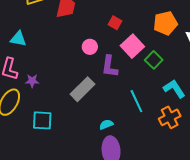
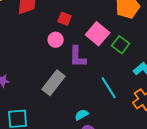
red square: (115, 23) -> (65, 19), moved

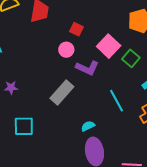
purple L-shape: (78, 57) -> (87, 68), turned -70

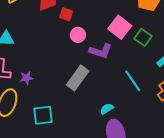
red square: (76, 29) -> (66, 14), moved

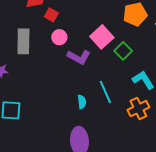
gray rectangle: (78, 78) -> (23, 41), moved, turned -45
cyan semicircle: (107, 109) -> (82, 102), moved, turned 104

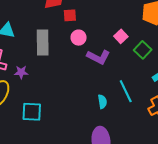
red square: (51, 15) -> (70, 15), turned -32
pink square: (102, 37) -> (121, 36), size x0.6

